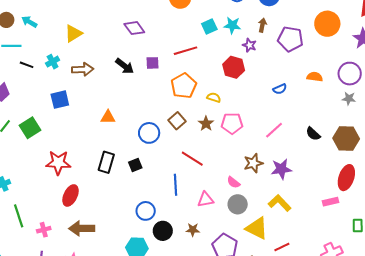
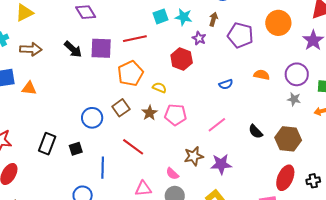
purple square: (153, 63) -> (101, 48), size x1.6
orange triangle: (108, 117) -> (29, 88), moved
blue line: (175, 185) -> (103, 168), moved

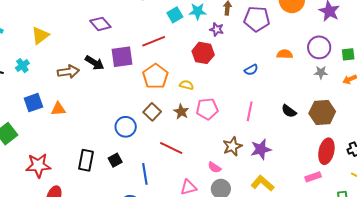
brown arrow: (31, 49) -> (68, 72), moved
pink line: (217, 125) -> (250, 111), turned -30

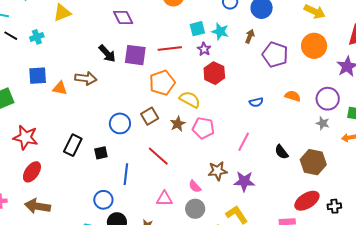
purple star: (217, 29) -> (204, 49), moved
brown arrow: (68, 72) -> (86, 78), moved
yellow semicircle: (186, 85) -> (190, 99), size x1.5
red ellipse: (326, 151) -> (307, 201), turned 30

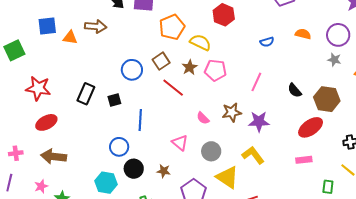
red line: (158, 156) -> (173, 88), moved
red ellipse: (32, 172) -> (46, 122), turned 30
pink semicircle: (195, 186) -> (203, 118), moved
pink triangle: (164, 199) -> (180, 143), turned 42
red ellipse: (307, 201) -> (311, 127), moved

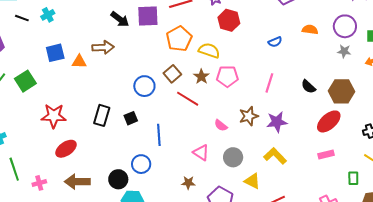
black circle: (134, 169) -> (118, 179), moved
yellow triangle: (227, 177) -> (252, 181), size x0.7

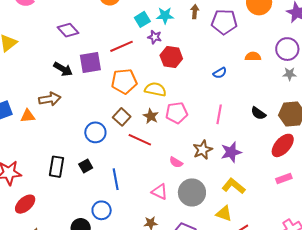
orange pentagon: (179, 39) -> (124, 81), turned 30
gray circle: (233, 157) -> (192, 192), size x1.4
yellow triangle: (252, 181) -> (224, 214), moved

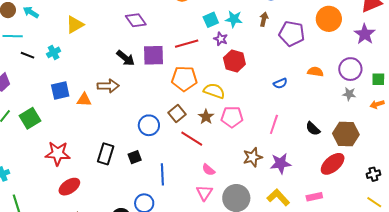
pink semicircle: (176, 162) -> (209, 170), moved
pink rectangle: (284, 179) -> (314, 197), moved
pink triangle: (160, 192) -> (204, 193), turned 30

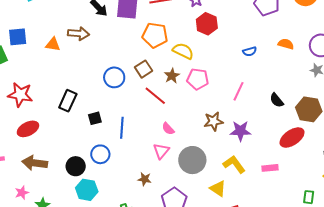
blue square: (60, 90) -> (18, 37), moved
black square: (135, 157) -> (95, 118), moved

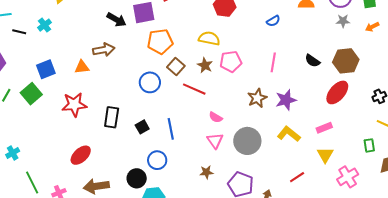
orange pentagon: (155, 35) -> (160, 42), moved
red star: (20, 95) -> (74, 105), moved
yellow triangle: (218, 189) -> (325, 155), moved, turned 42

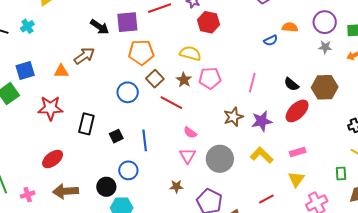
blue semicircle: (273, 21) -> (271, 40), moved
brown arrow: (104, 50) -> (84, 56), turned -30
red ellipse: (337, 92) -> (297, 111), moved

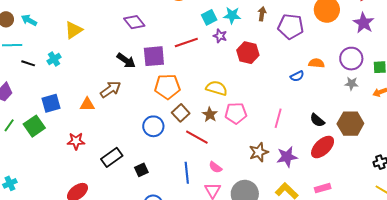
red hexagon: (208, 22) -> (248, 53), moved
red star: (50, 108) -> (76, 141), size x0.7
black rectangle: (86, 124) -> (112, 157), turned 40
blue line: (145, 140) -> (187, 173), moved

